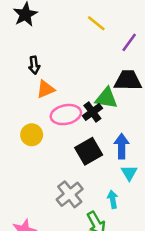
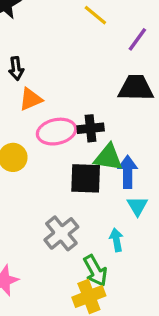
green triangle: (106, 98) -> (108, 157), moved
black cross: (92, 112) -> (91, 128), turned 30
black square: (89, 151) -> (86, 178), turned 32

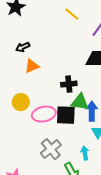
black arrow: (16, 68) -> (23, 47), turned 72
pink ellipse: (57, 132) -> (44, 114), moved

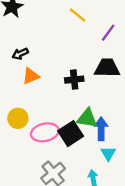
black cross: (69, 84) -> (74, 80), moved
black square: (66, 115) -> (71, 134), turned -35

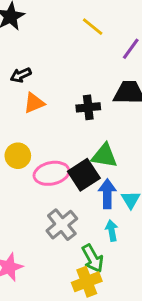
blue arrow: (101, 129) -> (107, 194), moved

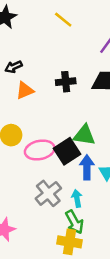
yellow line: (93, 27) -> (63, 20), moved
black cross: (88, 107) -> (66, 82), moved
cyan arrow: (112, 230) -> (77, 198), moved
yellow cross: (87, 282) -> (69, 242), turned 30

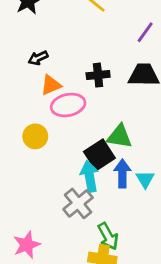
pink ellipse: (40, 150) -> (68, 105), moved
cyan arrow: (77, 198) -> (89, 176), moved, size x1.5

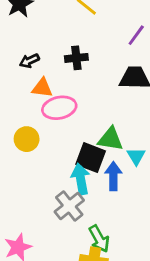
black cross: (98, 75) -> (76, 58), moved
orange triangle: (51, 85) -> (42, 88), turned 30
black square: (99, 155) -> (91, 158), turned -36
cyan triangle: (145, 179) -> (136, 156), moved

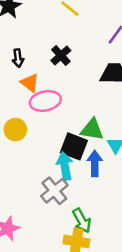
black cross: (76, 58) -> (61, 55), turned -36
black arrow: (29, 61) -> (18, 58), turned -72
orange triangle: (42, 88) -> (30, 83), turned 30

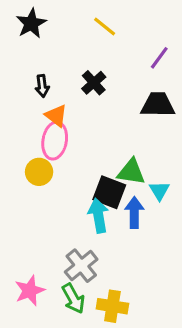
pink ellipse: (45, 101) -> (55, 141), moved, turned -68
gray cross: (54, 191) -> (81, 266), moved
green arrow: (82, 221) -> (73, 298), moved

